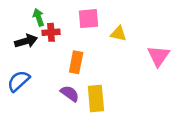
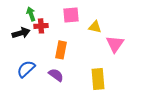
pink triangle: (158, 56) -> (115, 44), moved
blue semicircle: (19, 81) -> (26, 69), moved
yellow rectangle: (96, 99) -> (98, 79), moved

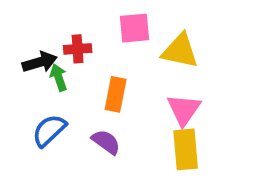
green arrow: (31, 14) -> (59, 77), moved
yellow triangle: (95, 27) -> (180, 51), size x1.5
pink triangle: (115, 44) -> (184, 110), moved

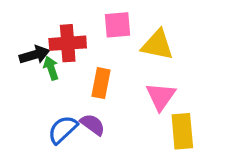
red cross: (78, 49) -> (68, 43), size x1.5
blue semicircle: (49, 130) -> (63, 130), moved
yellow rectangle: (186, 149) -> (182, 131), moved

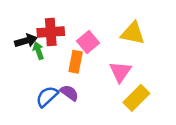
pink square: (118, 25) -> (88, 42), moved, turned -35
yellow triangle: (157, 45) -> (133, 33), moved
yellow rectangle: (182, 131) -> (136, 98), turned 50

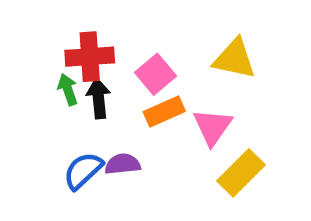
black arrow: (26, 41) -> (98, 98), moved, turned -80
orange rectangle: (76, 62) -> (164, 111), moved, turned 55
purple semicircle: (69, 93) -> (123, 164), turned -42

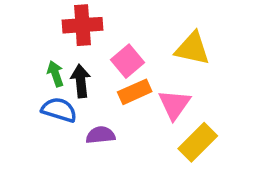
red cross: (90, 57) -> (82, 25), moved
blue semicircle: (83, 171) -> (59, 110), moved, turned 60

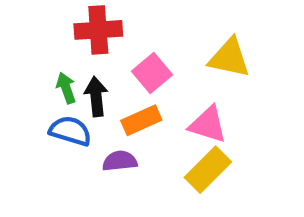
orange rectangle: (135, 92) -> (141, 120), moved
pink triangle: (174, 104) -> (208, 124), turned -48
yellow rectangle: (198, 142) -> (208, 170), moved

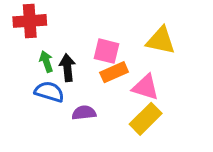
red cross: (98, 30) -> (30, 21), moved
pink square: (152, 73) -> (106, 51), turned -36
orange rectangle: (141, 120) -> (114, 72), moved

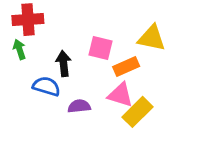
green arrow: (46, 62) -> (19, 49), moved
orange rectangle: (114, 72) -> (126, 66), moved
pink triangle: (146, 87) -> (120, 95), moved

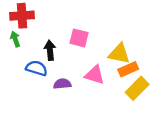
yellow triangle: (152, 38) -> (119, 54), moved
orange rectangle: (126, 66) -> (128, 69), moved
yellow rectangle: (137, 112) -> (137, 88), moved

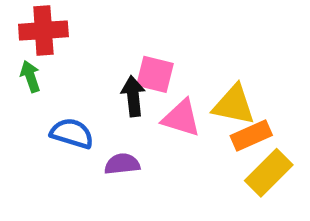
black arrow: (50, 50) -> (133, 96), moved
pink triangle: (95, 75) -> (181, 118), moved

